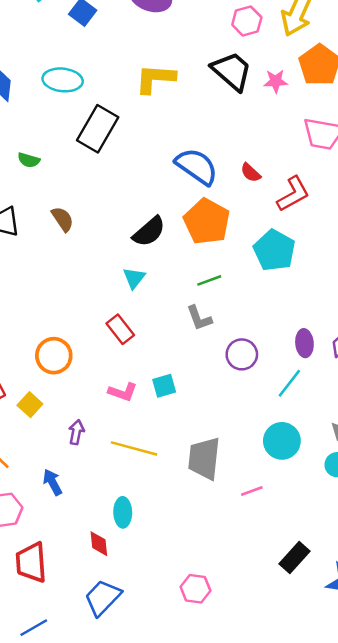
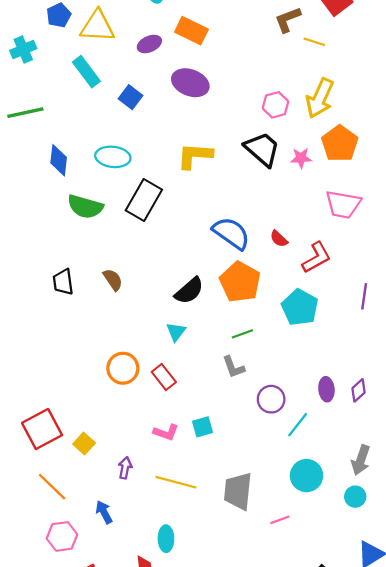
green semicircle: (29, 160) -> (85, 207), moved, size x1.8
orange circle: (54, 356) -> (123, 368), moved
cyan line: (289, 383) -> (298, 425), moved

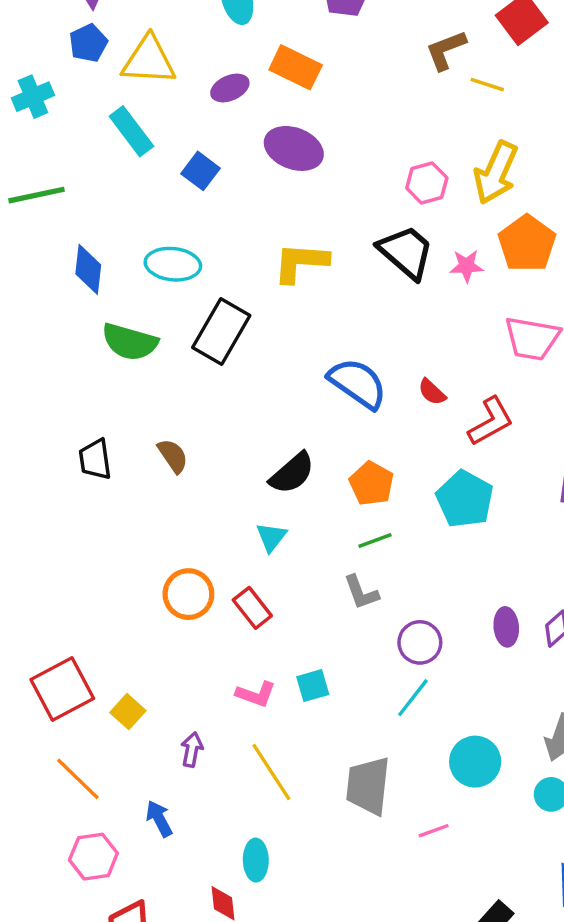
orange pentagon: (240, 282) -> (372, 484), moved, size x0.7
cyan line: (298, 425) -> (413, 698), moved
yellow line: (176, 482) -> (271, 772), turned 42

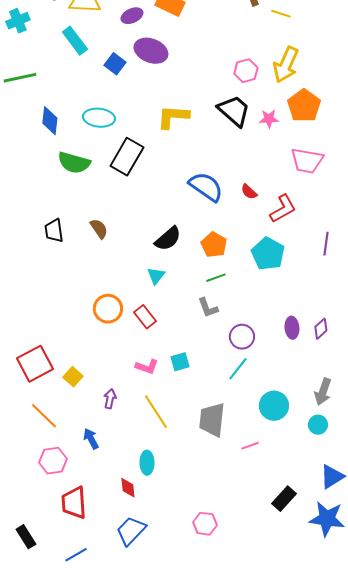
purple ellipse: (294, 148) -> (151, 51), moved

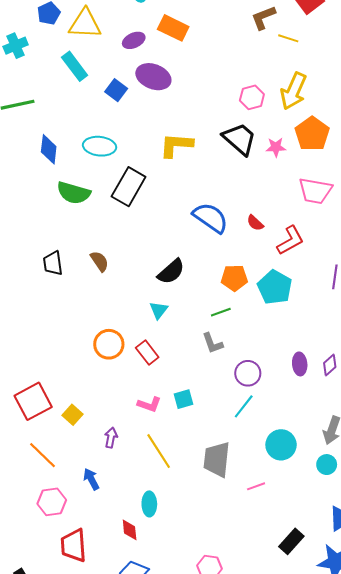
orange pentagon: (214, 245) -> (234, 278), moved, turned -30

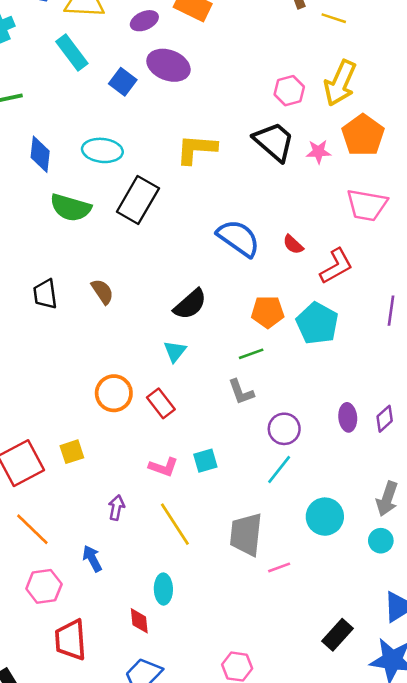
yellow square: (73, 415) -> (72, 452), moved, turned 30
pink line: (256, 486) -> (279, 567), moved

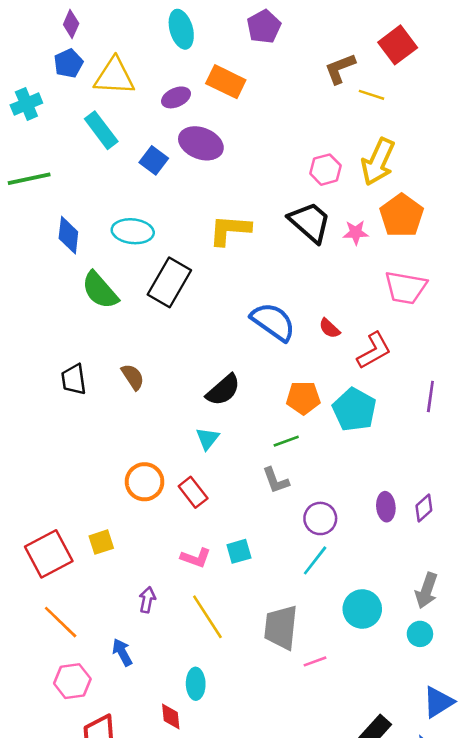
green semicircle: (71, 208) -> (100, 290), turned 33

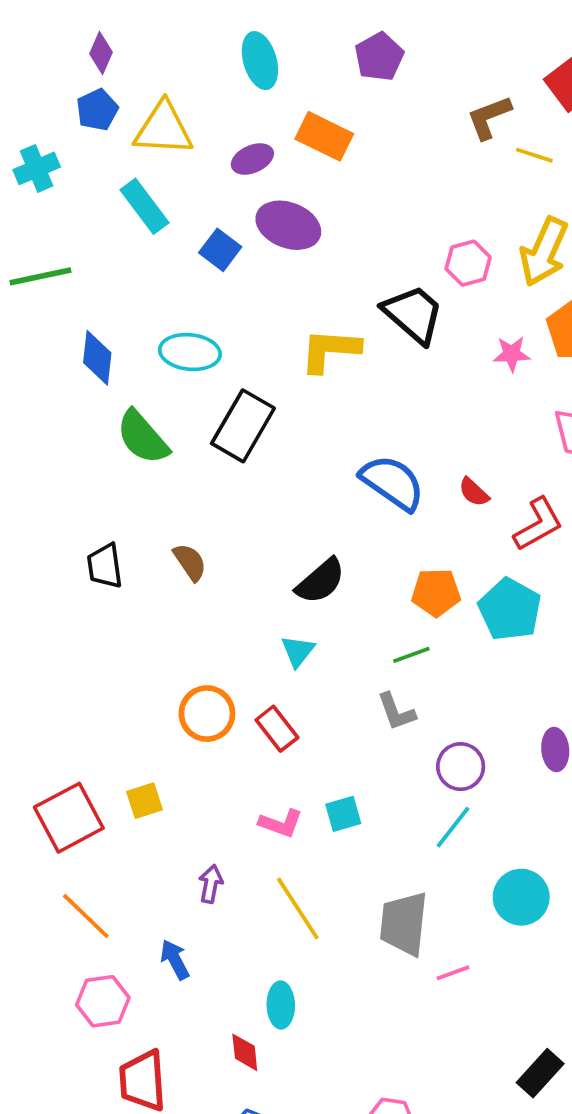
black trapezoid: (310, 222) -> (413, 314), moved

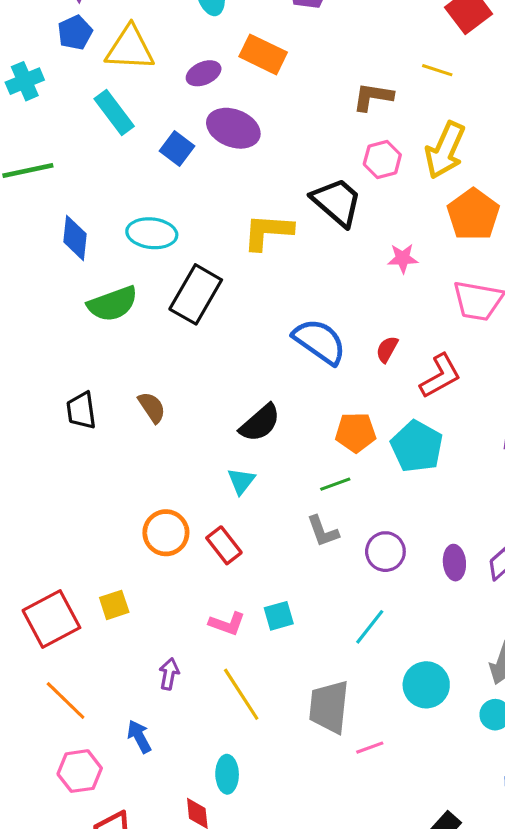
brown L-shape: (489, 117) -> (373, 97), moved, turned 30
pink star: (512, 354) -> (403, 258), moved
green semicircle: (143, 437) -> (113, 304), turned -69
red semicircle: (474, 492) -> (387, 349), turned 76
purple circle: (461, 767) -> (385, 552), moved

